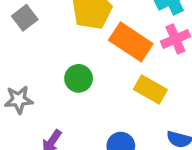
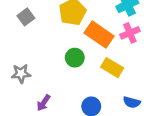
green circle: (79, 78) -> (75, 58), moved

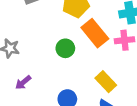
yellow rectangle: (112, 68) -> (106, 82), moved

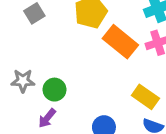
green circle: (65, 48) -> (55, 90), moved

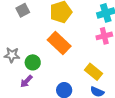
orange rectangle: (120, 42) -> (59, 43), moved

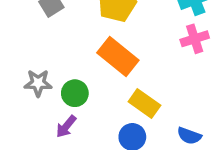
yellow rectangle: (94, 72) -> (144, 103), moved

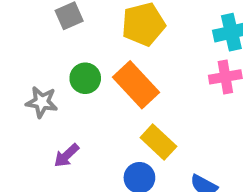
green circle: (75, 93) -> (85, 78), moved

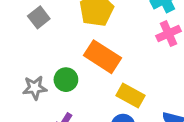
green circle: (85, 78) -> (66, 80), moved

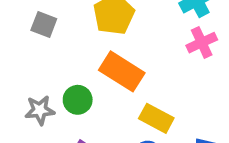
gray square: (39, 17) -> (44, 25), turned -30

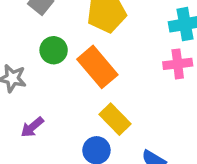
green circle: (78, 100) -> (54, 50), moved

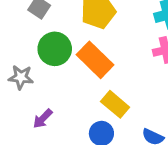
green circle: (54, 50) -> (55, 49), size x1.4

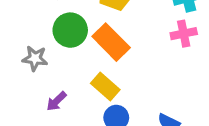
yellow rectangle: (115, 104) -> (105, 87), moved

